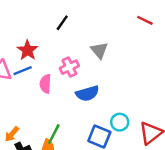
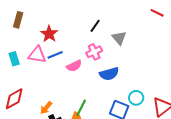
black line: (62, 23) -> (95, 26), moved
red star: (27, 50) -> (49, 34), moved
pink semicircle: (45, 84) -> (74, 66), turned -119

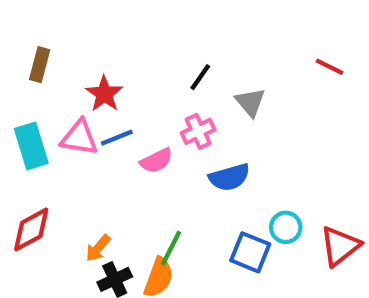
red line: (157, 13) -> (330, 67), moved
cyan rectangle: (14, 59) -> (31, 146), size x1.5

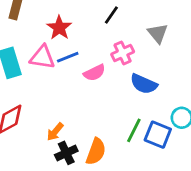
black line: (200, 77) -> (111, 15), moved
blue semicircle: (229, 177) -> (144, 84), turned 40
green line: (171, 248) -> (134, 130), moved

